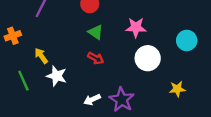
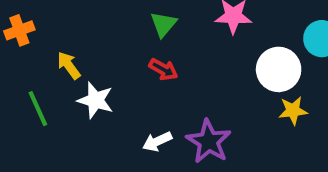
green triangle: (96, 32) -> (163, 24), turned 35
white circle: (148, 58) -> (279, 69), moved
yellow star: (177, 89) -> (293, 111), moved

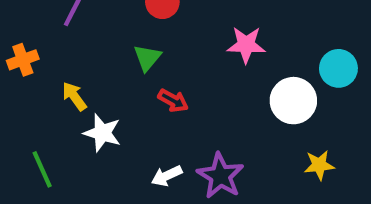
green triangle: (163, 24) -> (147, 58), moved
green line: (38, 109) -> (42, 169), moved
yellow star: (293, 111) -> (319, 165), moved

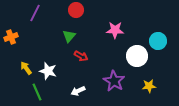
yellow arrow: (74, 96) -> (26, 68), moved
green line: (42, 169) -> (37, 92), moved
purple star: (220, 176) -> (114, 81), moved

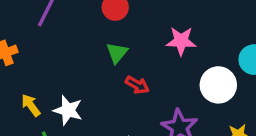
green triangle: (69, 36) -> (117, 53), moved
red arrow: (81, 56) -> (137, 85), moved

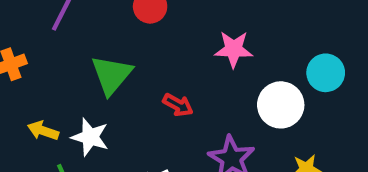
green triangle: (117, 53) -> (112, 75), moved, size x1.5
yellow arrow: (31, 105) -> (43, 131), turned -35

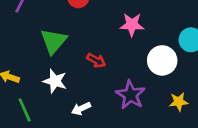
white star: (90, 137) -> (55, 81), moved

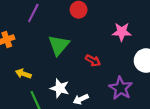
white star: (55, 81) -> (60, 88), moved

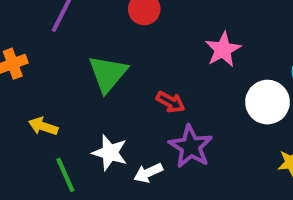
pink star: (122, 32) -> (223, 50), turned -30
purple star: (121, 88) -> (191, 147), moved

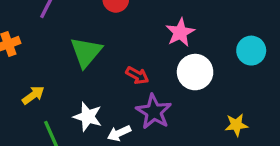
white circle: (267, 102) -> (195, 72), moved
yellow arrow: (43, 126) -> (33, 95), turned 125

